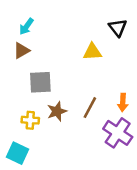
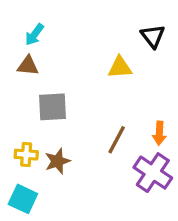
brown triangle: (21, 51) -> (28, 66), turned 36
brown star: (57, 111) -> (57, 161), moved
yellow cross: (30, 120) -> (26, 155), moved

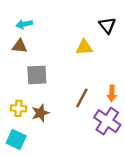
cyan arrow: (34, 35) -> (24, 24), turned 42

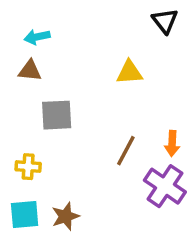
black triangle: (107, 25) -> (165, 21), moved
brown star: (40, 113) -> (65, 216), moved
cyan square: (16, 140) -> (25, 215), turned -30

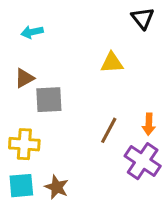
brown triangle: (30, 71) -> (24, 78), moved, turned -35
yellow cross: (28, 167) -> (24, 144), size x1.4
brown star: (65, 216) -> (57, 187), turned -30

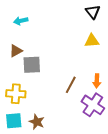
yellow triangle: (112, 63) -> (92, 41), moved

